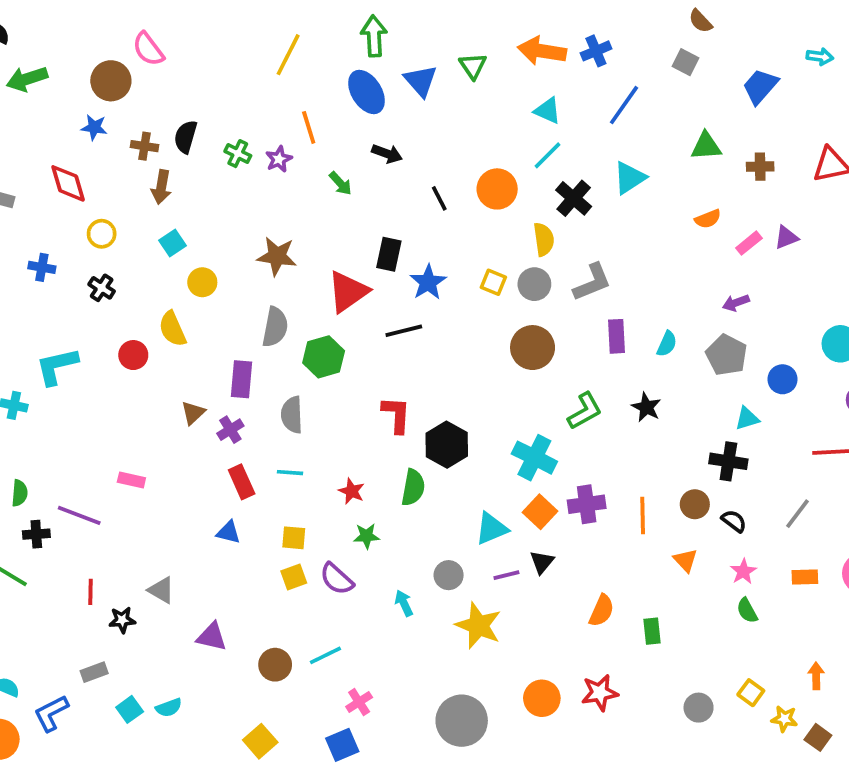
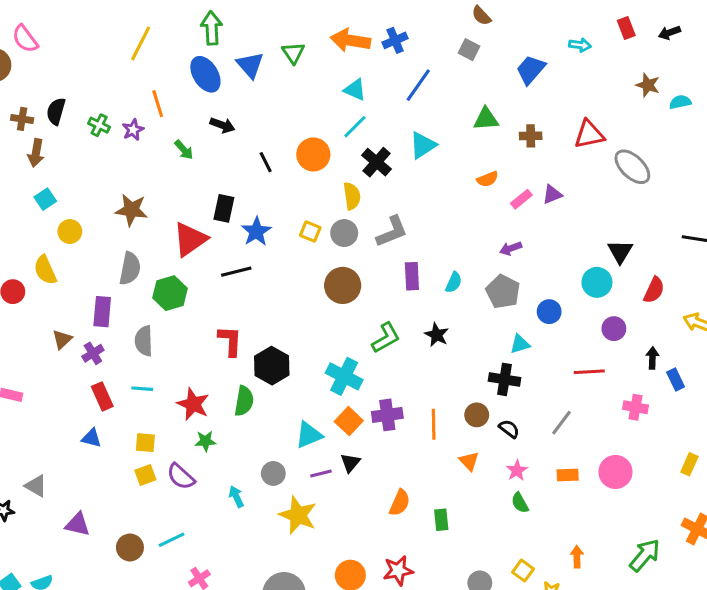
red star: (352, 491) -> (193, 404), size x1.5

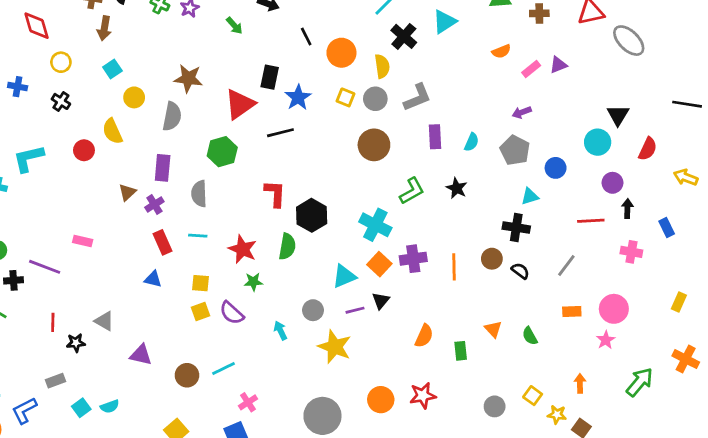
orange circle: (313, 154) -> (341, 53), moved
gray semicircle: (130, 268) -> (172, 116), moved
black arrow: (652, 358) -> (627, 209), moved
orange triangle: (469, 461) -> (493, 329), moved
pink star: (517, 470) -> (606, 340), moved

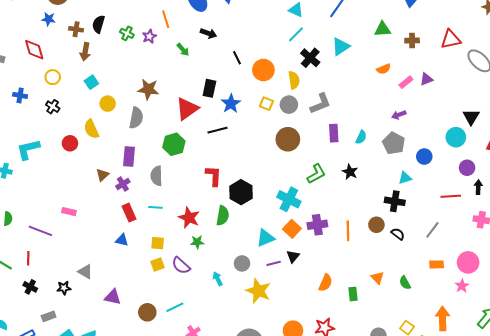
black cross: (13, 280) -> (30, 287), moved, turned 32
red line: (53, 322) -> (28, 258), moved
orange arrow: (580, 383) -> (443, 318), size x1.6

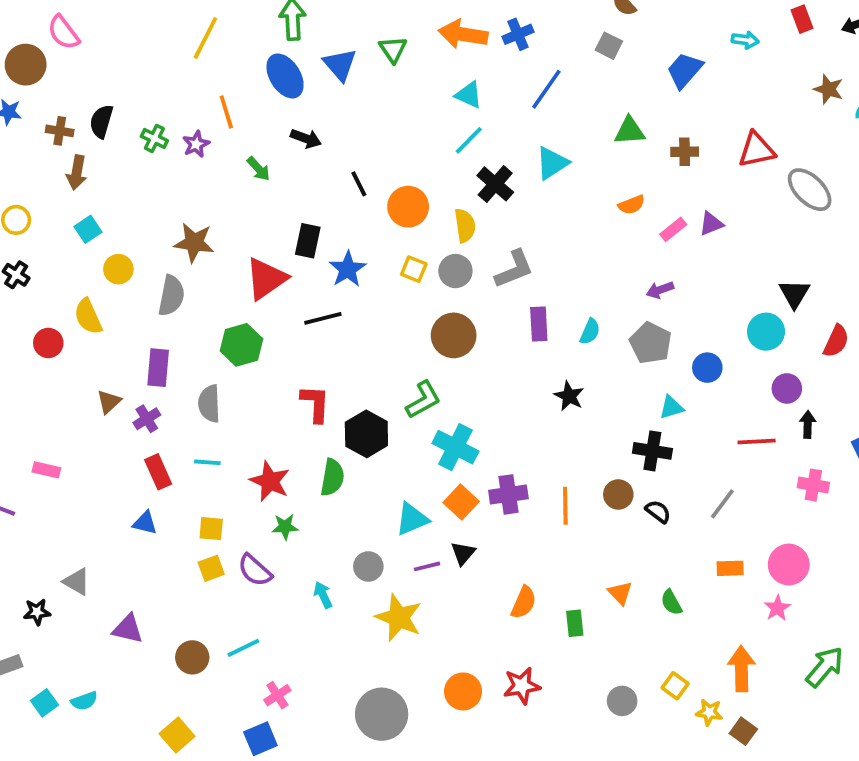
green L-shape: (316, 174) -> (423, 400), moved

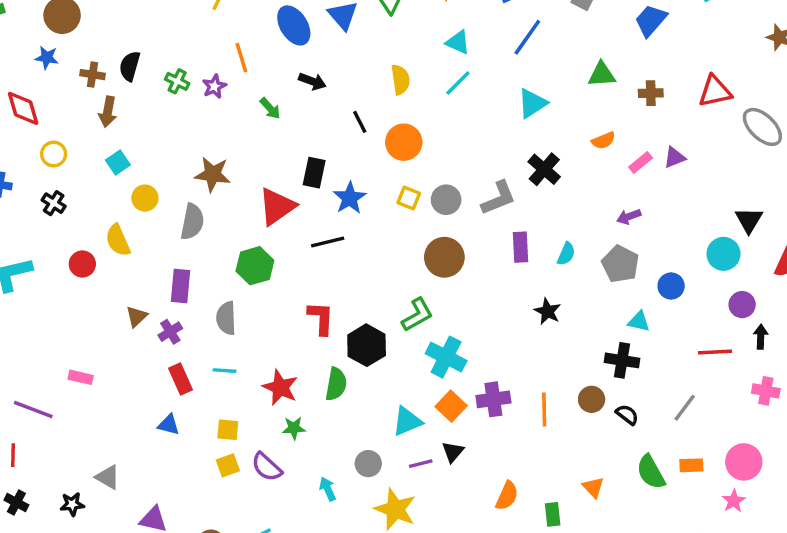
black cross: (495, 184) -> (544, 169), moved
yellow semicircle: (465, 226) -> (400, 80), moved
cyan triangle: (671, 407) -> (639, 322), turned 30
green semicircle: (671, 602) -> (651, 472), moved, size x1.5

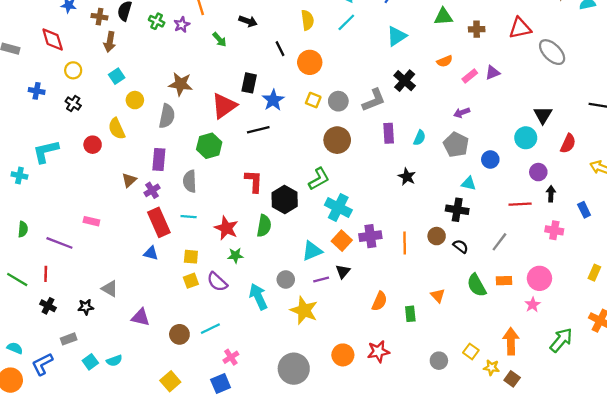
red rectangle: (180, 379) -> (159, 222), size x1.4
cyan arrow: (328, 489) -> (258, 297), size x1.6

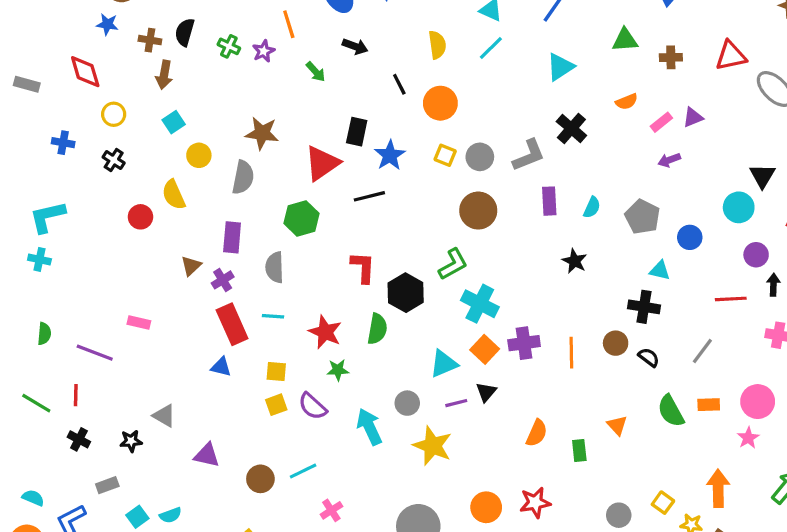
purple arrow: (462, 113) -> (669, 160), moved
cyan L-shape: (46, 151) -> (47, 217), moved

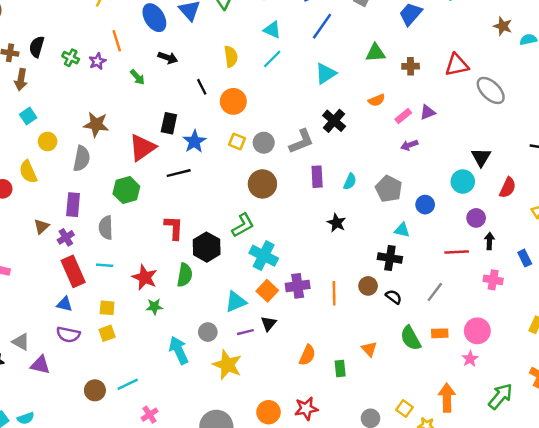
purple semicircle: (313, 406) -> (68, 334), moved, turned -30
purple triangle: (207, 455) -> (40, 365), moved

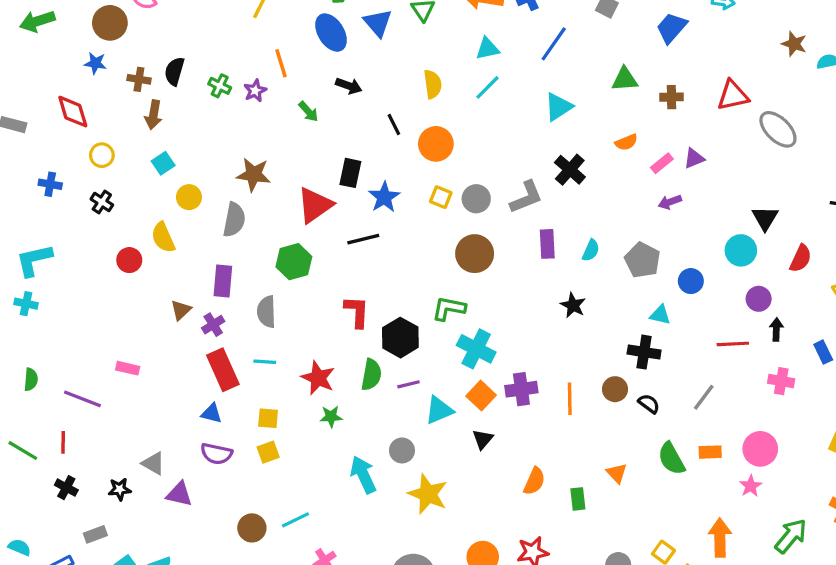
cyan triangle: (272, 30) -> (488, 49), turned -36
green L-shape: (243, 225) -> (449, 308), turned -140
purple line: (245, 332) -> (408, 384), moved

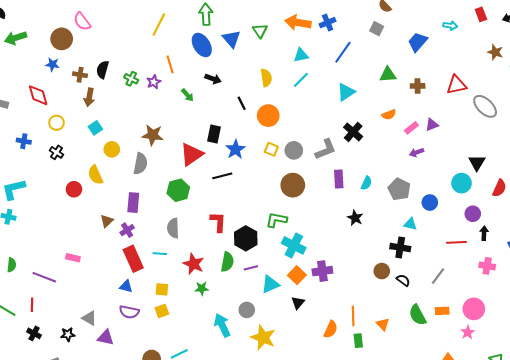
gray semicircle: (266, 312) -> (173, 228), moved
orange line: (570, 399) -> (353, 316), moved

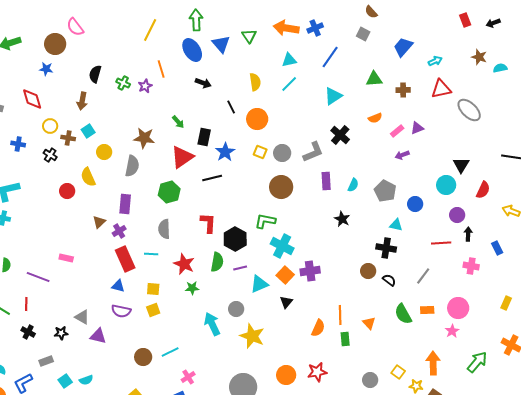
cyan arrow: (450, 26) -> (435, 61), moved, turned -32
brown cross: (80, 75) -> (68, 138), moved
green arrow: (187, 95) -> (178, 122), moved

